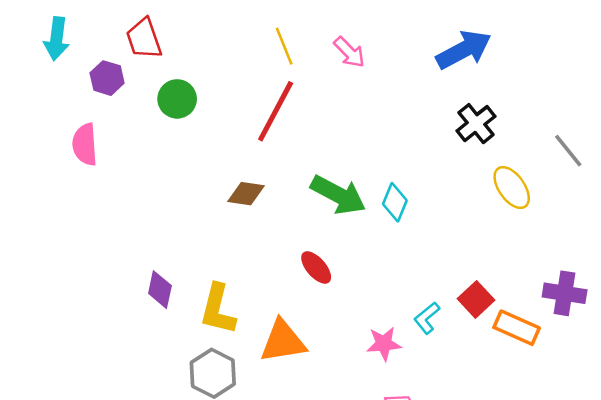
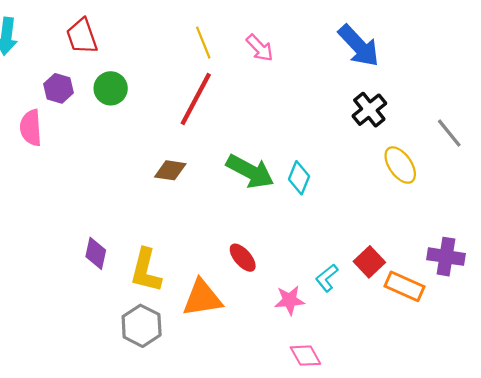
blue arrow: (464, 50) -> (359, 46), turned 75
purple hexagon: (107, 78) -> (58, 88), moved
red ellipse: (316, 267) -> (243, 258), moved

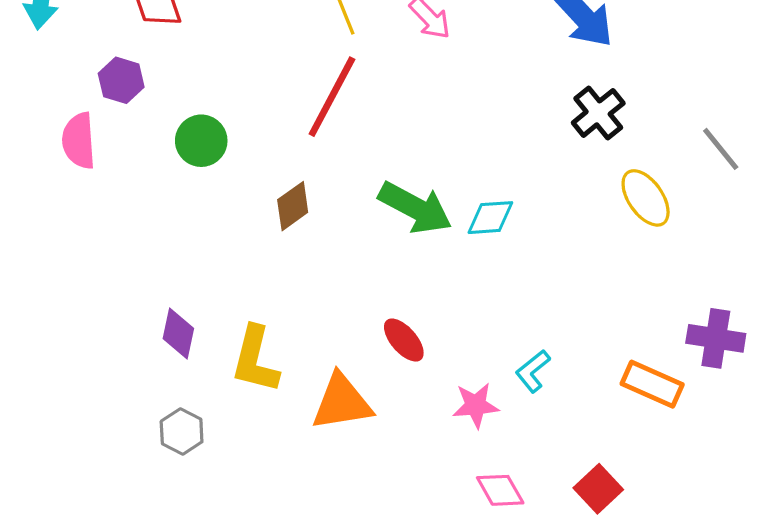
green circle: (111, 88) -> (201, 141), moved
brown diamond: (170, 170) -> (293, 206), turned -44
cyan diamond: (299, 178) -> (490, 218), turned 64
red square: (369, 262) -> (598, 489), moved
gray hexagon: (142, 326) -> (182, 432), moved, size x0.7

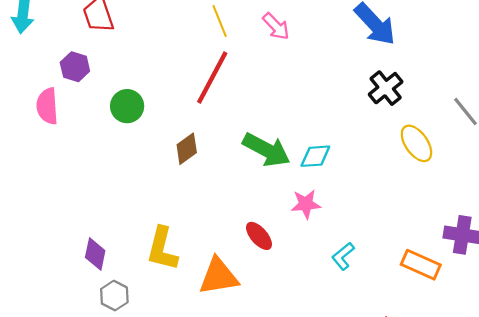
purple diamond: (178, 334) -> (95, 254), moved
pink star: (476, 405) -> (306, 204), moved

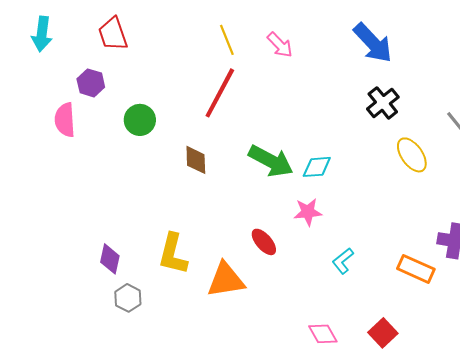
brown diamond: (187, 149) -> (196, 160), turned -56

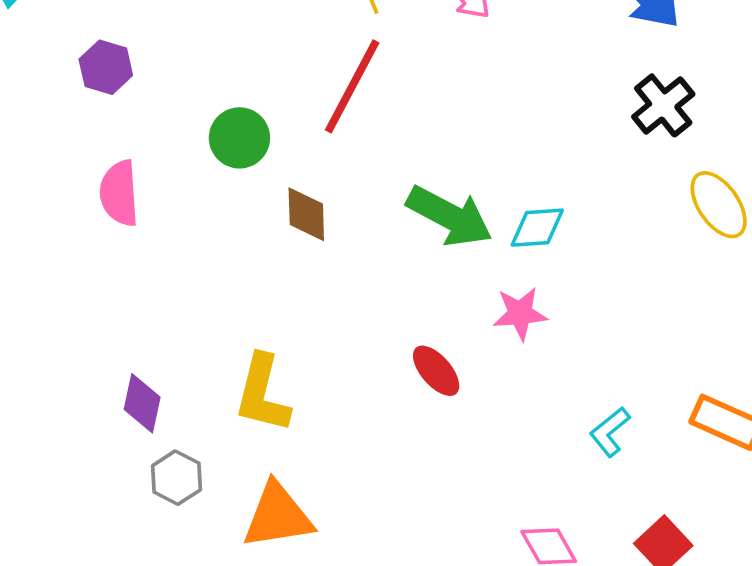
pink semicircle: (65, 120) -> (119, 193), moved
green circle: (140, 120) -> (239, 138), moved
cyan L-shape: (343, 261) -> (610, 432), moved
orange triangle: (226, 280) -> (278, 516), moved

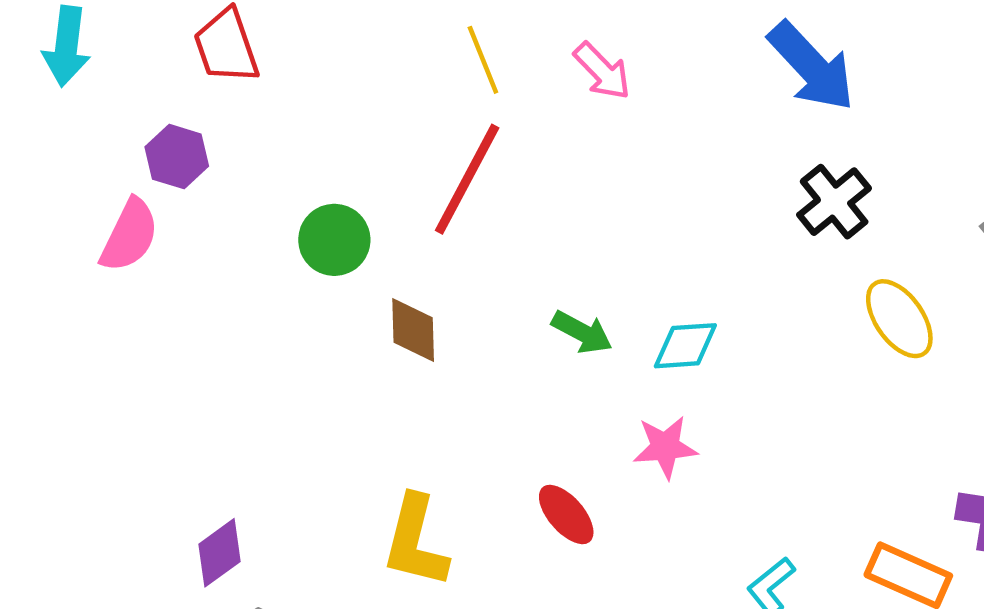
pink semicircle: (119, 193) -> (129, 235), moved, turned -150
green arrow: (449, 216) -> (582, 332), size x0.6
yellow L-shape: (262, 394) -> (415, 542), moved
purple diamond: (142, 403) -> (220, 553), turned 42

